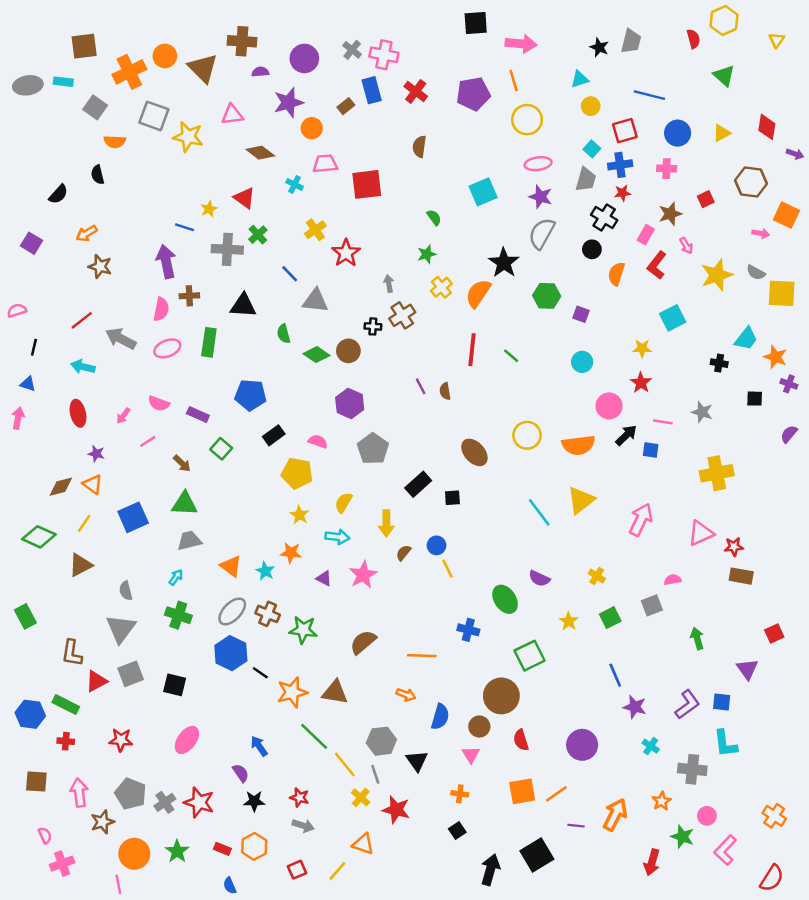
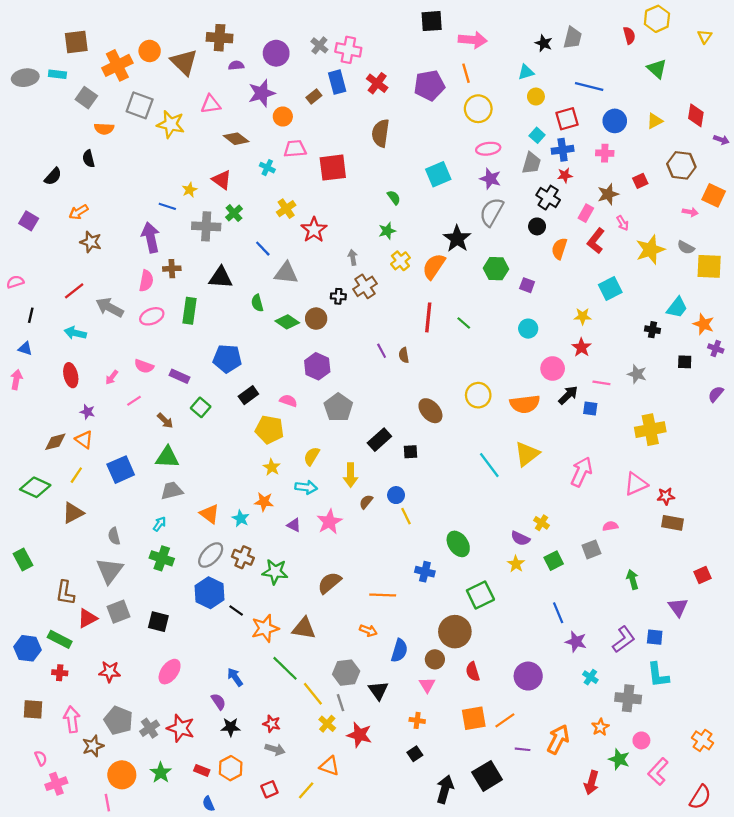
brown semicircle: (419, 147) -> (381, 133), size x1.4
purple semicircle: (539, 578) -> (520, 538), moved

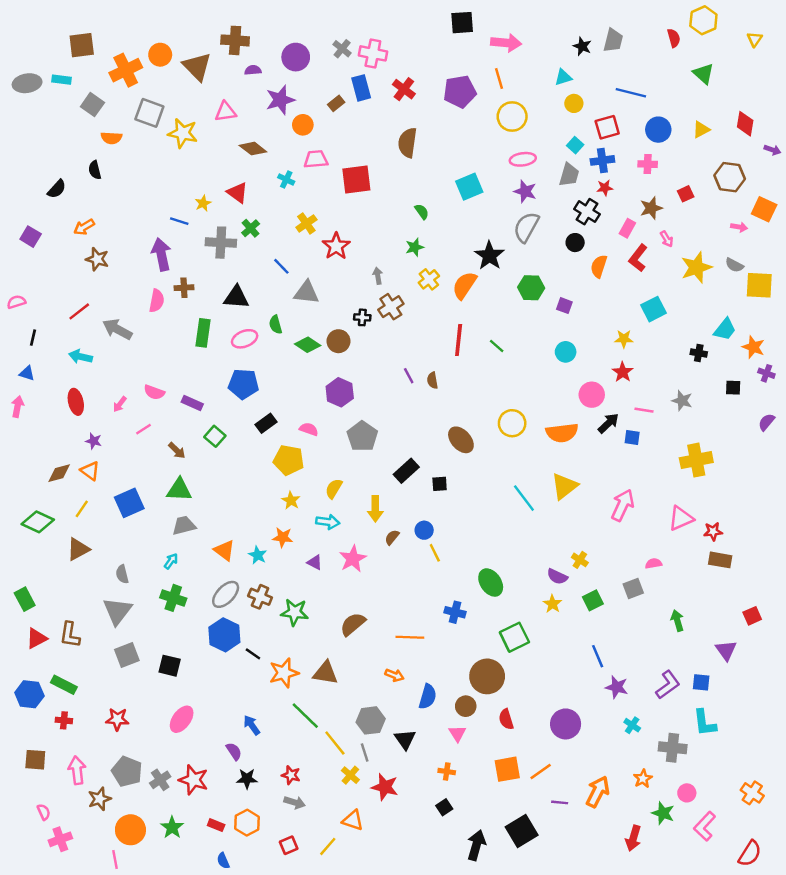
pink ellipse: (152, 316) -> (245, 339), moved
red triangle: (87, 618) -> (37, 638), moved

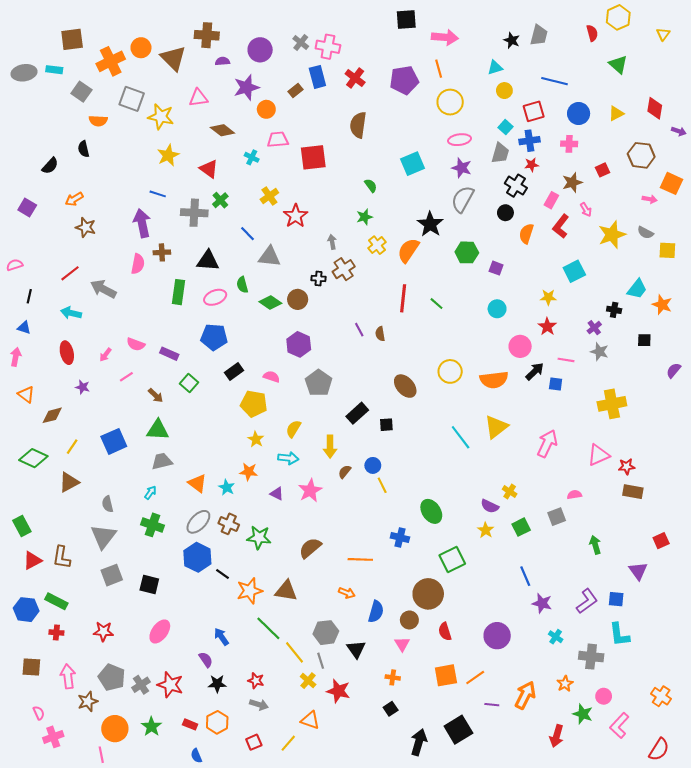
yellow star: (203, 203) -> (168, 155), moved, size x1.5
yellow square: (759, 285) -> (667, 250), size x0.7
purple cross: (766, 373) -> (594, 328), moved, turned 32
orange triangle: (90, 471) -> (26, 394), moved

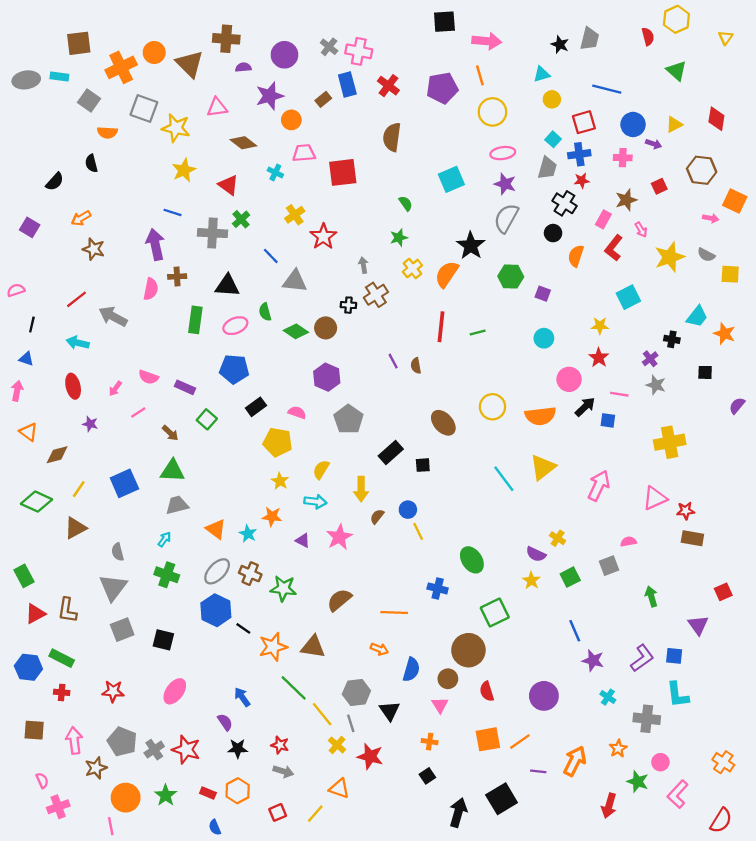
purple arrow: (679, 131) -> (654, 144), moved
green line: (437, 304) -> (478, 332), turned -56

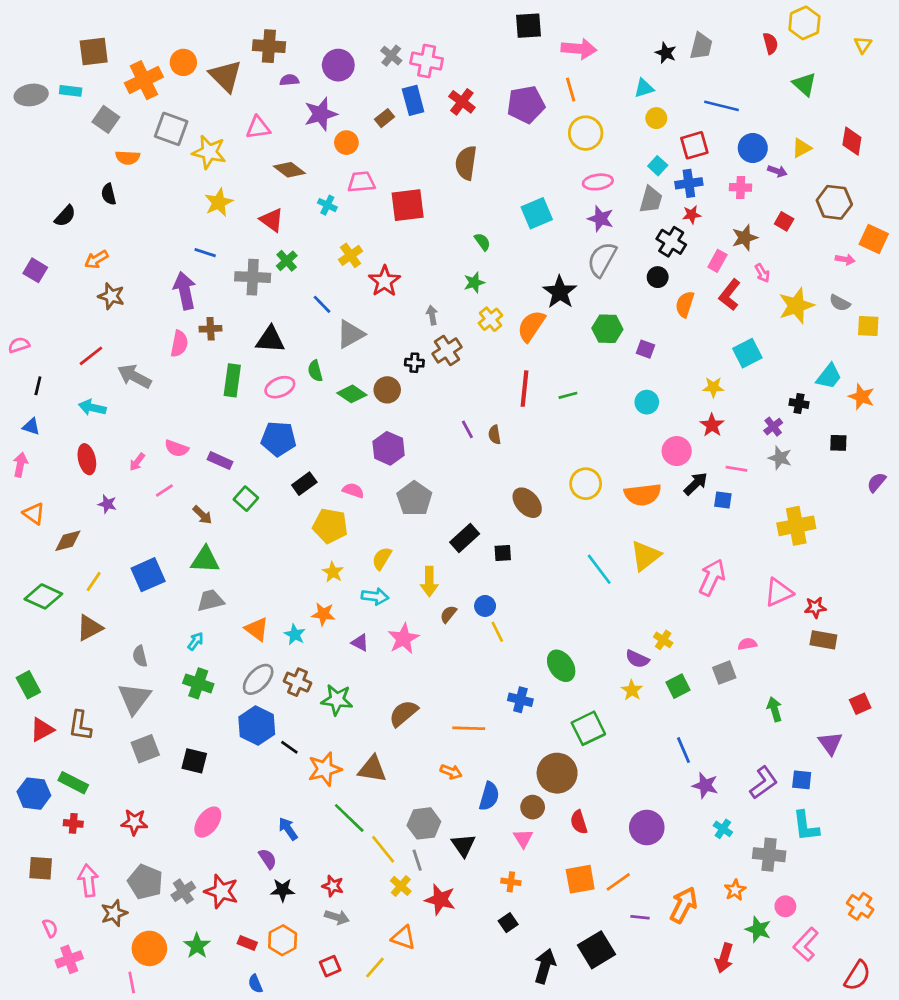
red square: (659, 186) -> (784, 221), turned -35
gray triangle: (295, 281) -> (351, 334), turned -35

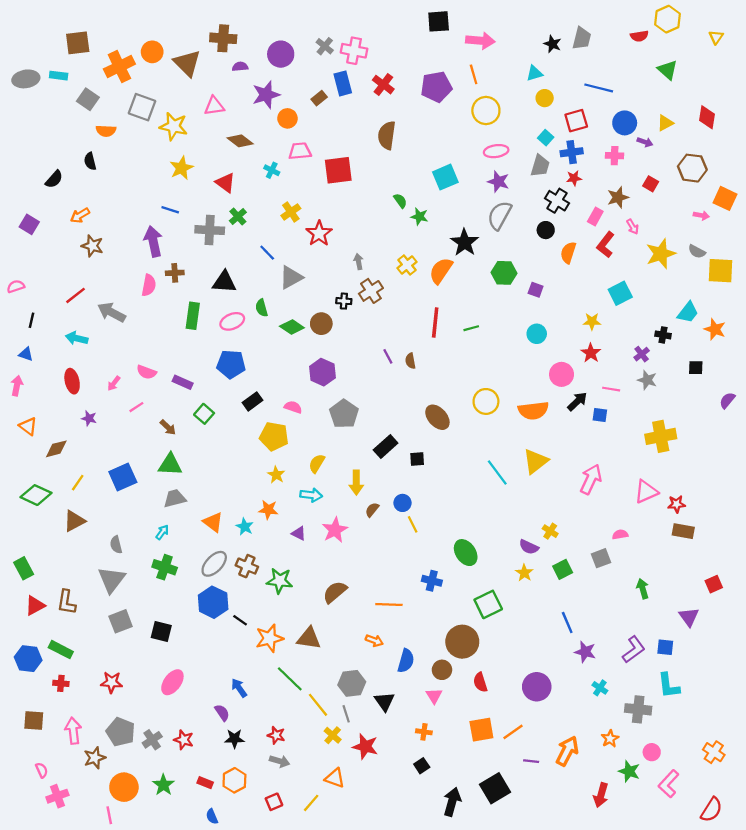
red semicircle: (770, 43) -> (639, 36), turned 96
green star: (474, 283) -> (419, 217), moved, turned 30
yellow square: (868, 326) -> (721, 271), size x1.4
red star: (221, 891) -> (184, 740), size x0.7

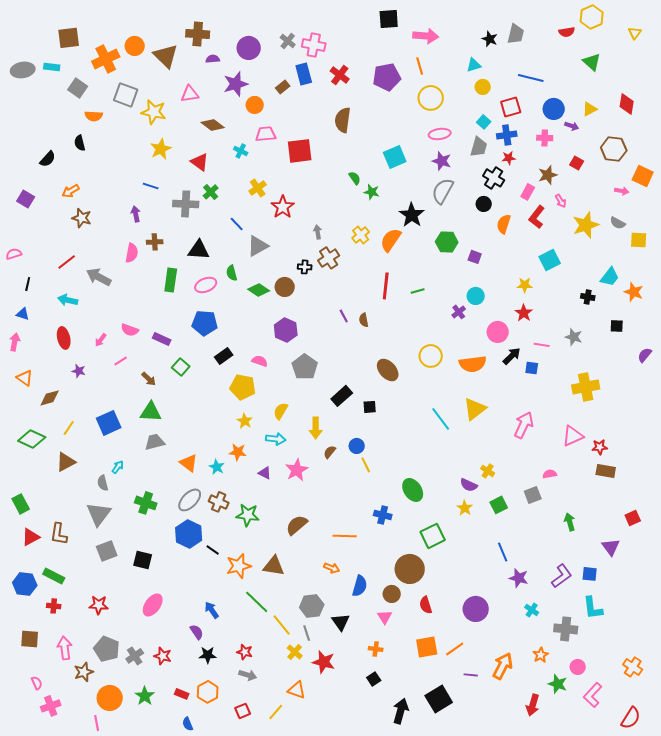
purple arrow: (153, 241) -> (136, 214), size x0.6
yellow square: (721, 271) -> (639, 240), size x0.7
purple cross: (642, 354) -> (459, 312), moved
cyan arrow: (162, 532) -> (118, 467), moved

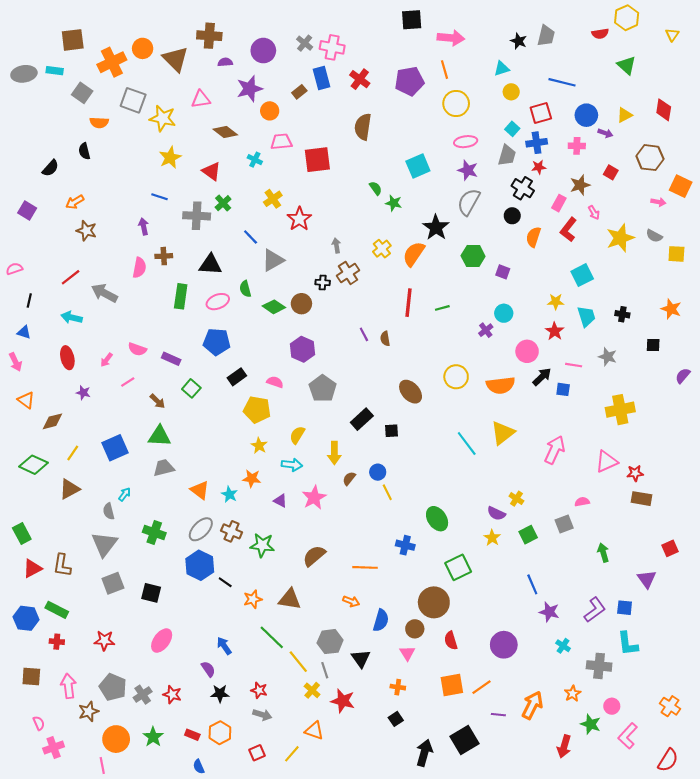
cyan trapezoid: (610, 277) -> (586, 316), moved, turned -55
pink arrow: (15, 342) -> (15, 362), turned 144
orange star: (239, 566) -> (253, 599), size x0.7

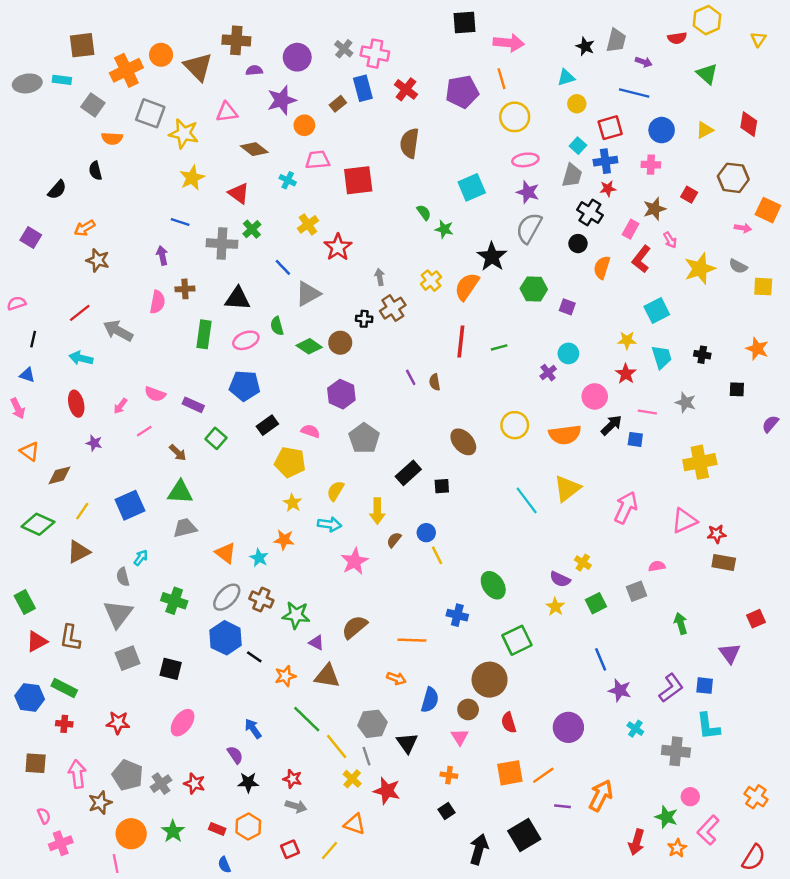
purple arrow: (605, 133) -> (644, 62), moved
purple triangle: (280, 501) -> (316, 643), moved
orange star: (573, 693) -> (677, 848), moved

